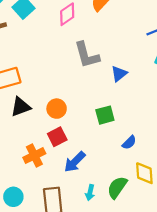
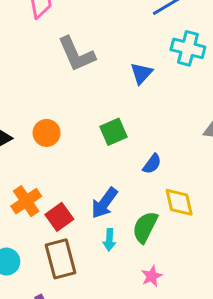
blue triangle: (119, 74) -> (141, 73), moved
red square: (57, 137) -> (59, 217), moved
blue arrow: (75, 162) -> (104, 203), moved

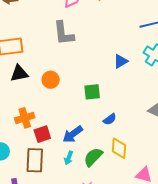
gray L-shape: (76, 54) -> (64, 33), moved

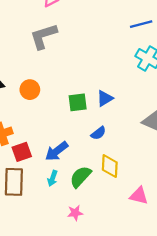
gray L-shape: (64, 33) -> (44, 36), turned 80
blue triangle: (121, 61) -> (105, 98), moved

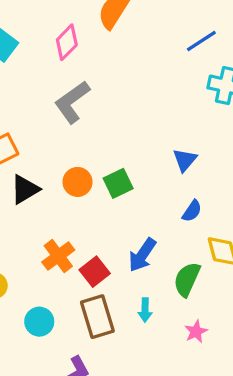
green square: (78, 102) -> (118, 183), moved
cyan arrow: (53, 178) -> (145, 310), moved

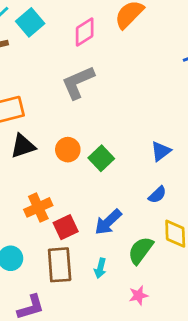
green square: (118, 183) -> (101, 158), turned -30

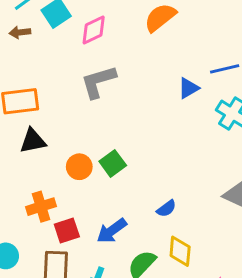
pink diamond: (85, 32) -> (94, 30), moved
orange circle: (68, 150) -> (79, 167), moved
blue triangle: (161, 151) -> (188, 88), moved

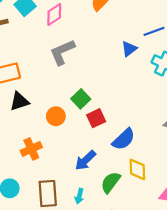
green square: (113, 163) -> (81, 99), moved
blue semicircle: (166, 209) -> (124, 139), size x1.6
red square: (67, 230) -> (96, 118), moved

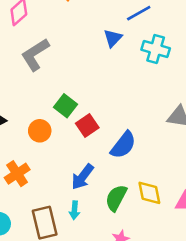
yellow diamond: (137, 169) -> (149, 193), moved
cyan arrow: (79, 196) -> (75, 210), moved

